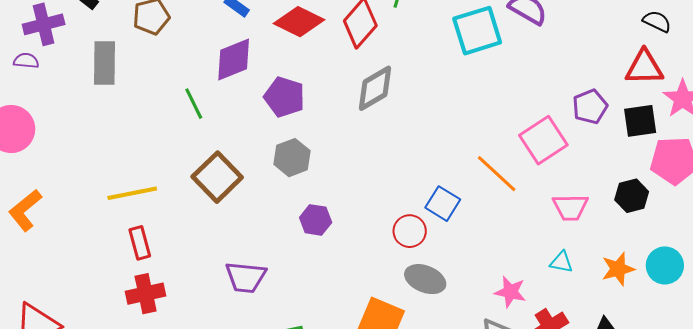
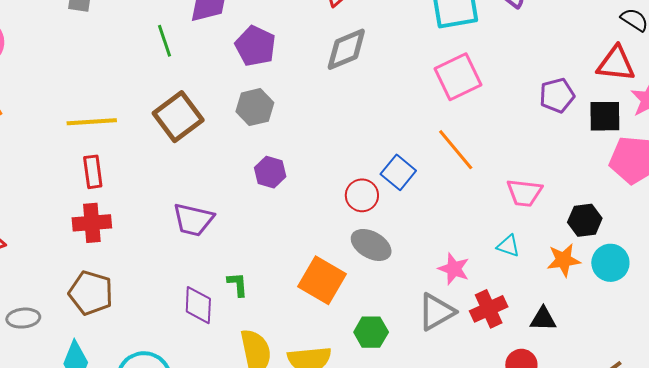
pink square: (543, 140) -> (458, 77), moved
black hexagon: (632, 196) -> (585, 220), moved

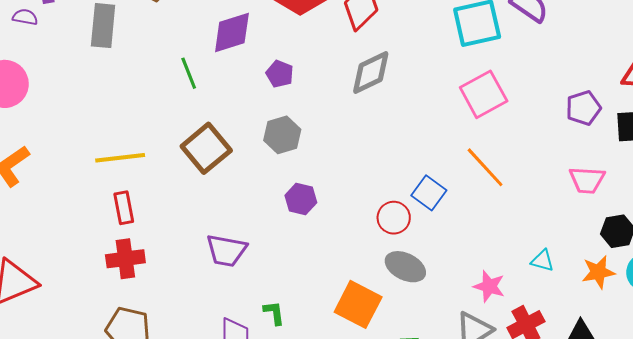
purple pentagon: (255, 46) -> (280, 74), size x0.7
pink trapezoid: (524, 193) -> (587, 180), moved

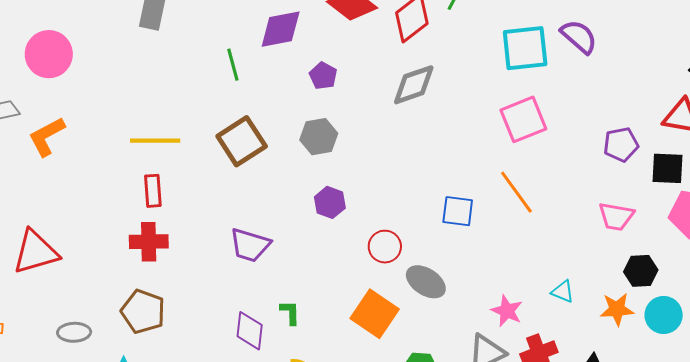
blue square: (429, 193) -> (458, 211), turned -36
red circle: (394, 218) -> (385, 247), moved

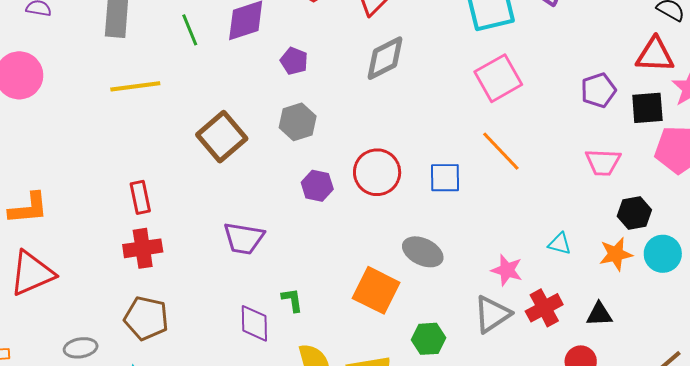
green line: (233, 65) -> (190, 30), moved
orange L-shape: (47, 136) -> (28, 208), moved, turned -150
yellow line: (155, 141) -> (135, 86), moved
red circle: (385, 247) -> (377, 172), moved, size x1.4

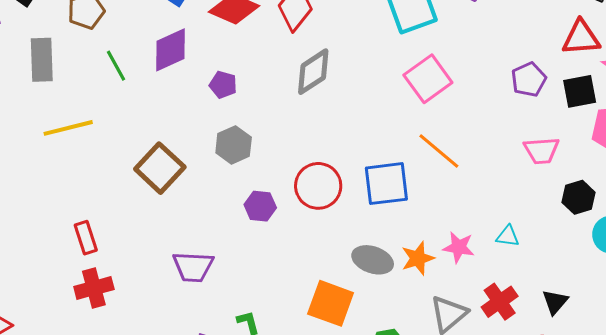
blue square: (445, 178) -> (386, 184), size x1.4
orange star: (616, 254) -> (418, 258), moved
pink star: (507, 270) -> (459, 247), moved
black triangle: (599, 314) -> (555, 302), turned -40

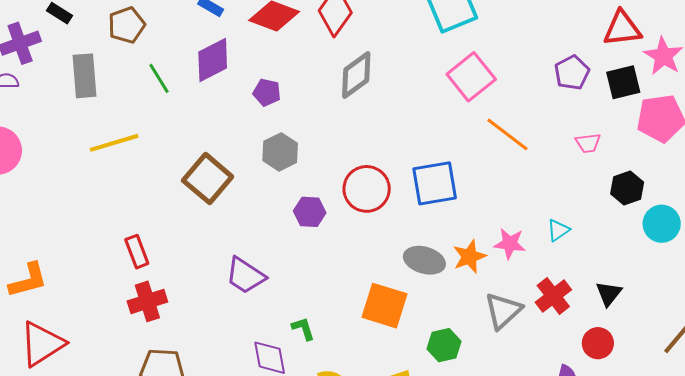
pink trapezoid: (542, 150) -> (588, 143), size x0.7
orange line: (439, 151) -> (507, 134), moved
cyan triangle: (508, 236) -> (558, 230), turned -40
purple trapezoid: (193, 267) -> (245, 276), turned 33

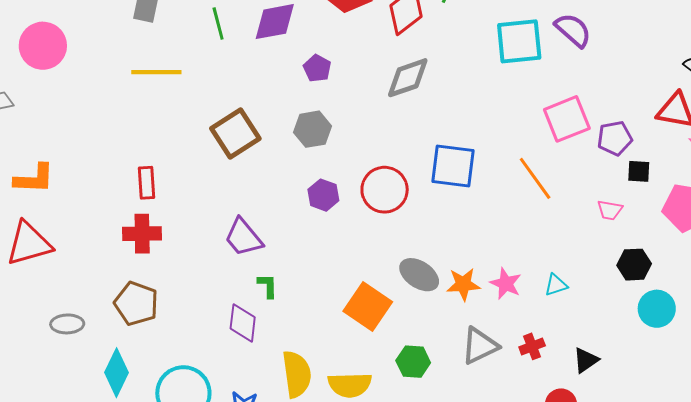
pink square: (471, 77) -> (567, 119), moved
black square: (623, 82) -> (639, 171), moved, size x0.7
blue square: (435, 183) -> (453, 166), moved
red cross: (553, 296) -> (532, 346), size x0.7
green L-shape: (303, 329) -> (268, 286), moved

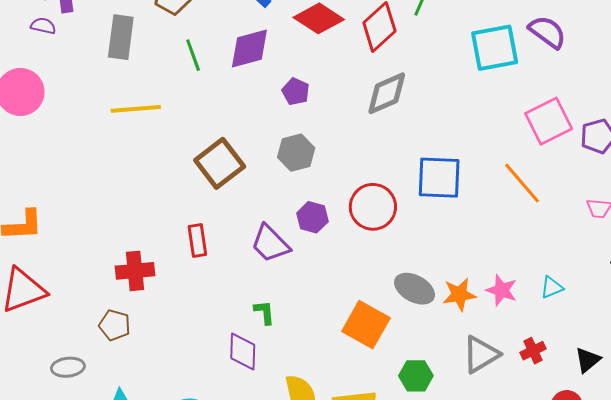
red rectangle: (147, 183) -> (197, 240), moved
purple trapezoid: (243, 237) -> (270, 244), moved
brown pentagon: (136, 303) -> (115, 325), moved, size x0.7

